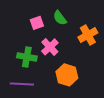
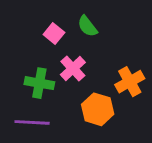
pink square: (37, 23) -> (54, 34), turned -32
orange cross: (88, 35) -> (130, 82), moved

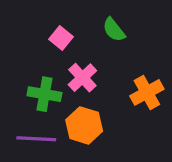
green semicircle: (87, 26) -> (114, 30), moved
orange hexagon: (98, 109) -> (84, 125), moved

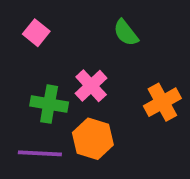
pink square: (61, 38) -> (36, 33), moved

